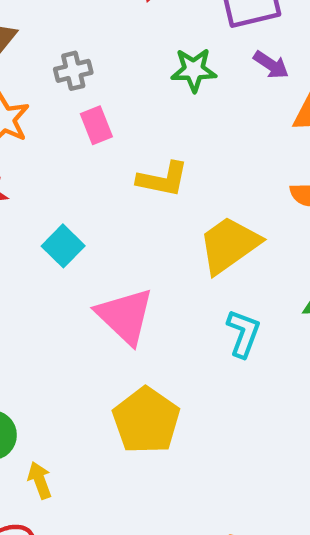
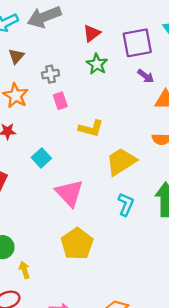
green star: (194, 70) -> (97, 64), moved, turned 30

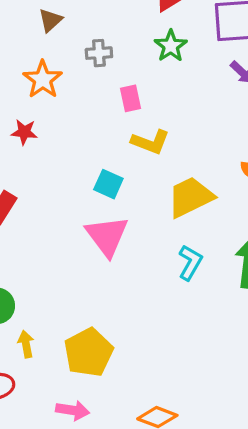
pink rectangle: (60, 101) -> (130, 98), moved
cyan square: (41, 158) -> (108, 184), moved, turned -30
yellow pentagon: (77, 244) -> (89, 352), moved

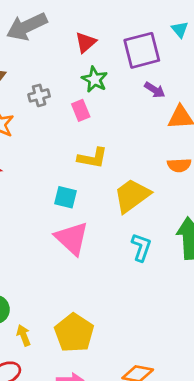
pink rectangle: (130, 98) -> (81, 110), moved

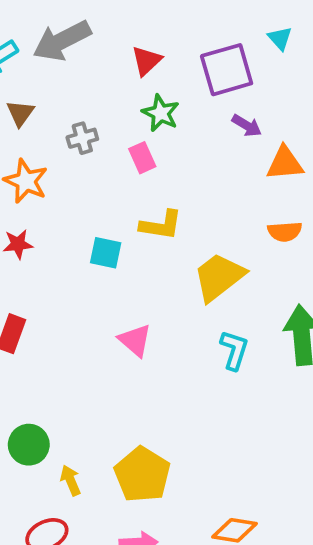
cyan square: (65, 197) -> (106, 253), moved
pink triangle: (72, 238) -> (135, 340), size x0.7

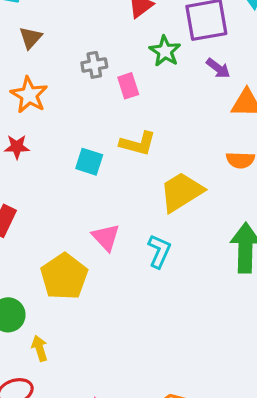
green star: (161, 113) -> (165, 51), moved
gray cross: (82, 138) -> (94, 65), moved
cyan L-shape: (234, 350) -> (159, 251), moved
yellow pentagon: (142, 475) -> (64, 276), moved

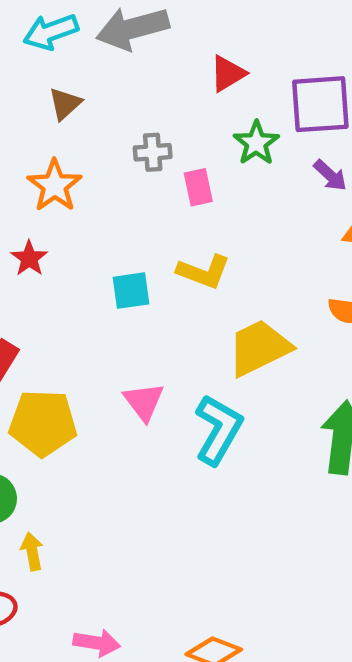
red star: (17, 147) -> (29, 258), turned 30
cyan square: (89, 162) -> (131, 291), turned -32
cyan L-shape: (159, 251) -> (218, 430), size x1.4
yellow pentagon: (64, 276) -> (43, 423), moved, turned 30

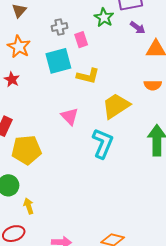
cyan square: (131, 291) -> (58, 61), moved, size x1.5
pink triangle: (144, 402) -> (70, 116), moved

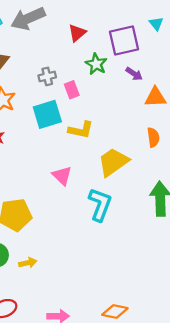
orange semicircle: (153, 85) -> (153, 137), turned -96
yellow arrow: (29, 206) -> (28, 263), moved, turned 98

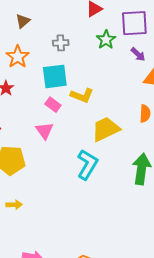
pink rectangle: (72, 90) -> (53, 105), moved, turned -42
pink triangle: (62, 176) -> (44, 131), moved

